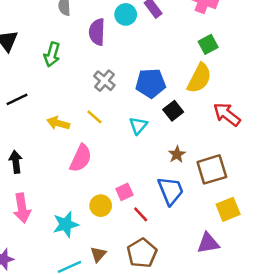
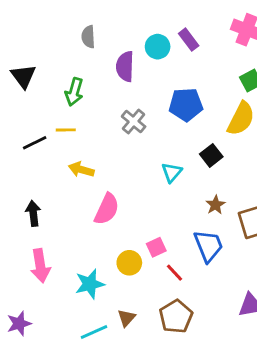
blue pentagon: (151, 83) -> (186, 105), moved
yellow line: (94, 117) -> (66, 130), moved, turned -42

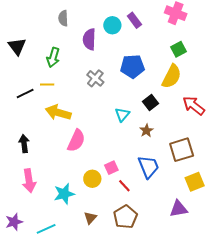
yellow arrow: (81, 170) -> (58, 113), size x1.4
brown star: (215, 205) -> (146, 131), moved
cyan line: (94, 332) -> (46, 229), moved

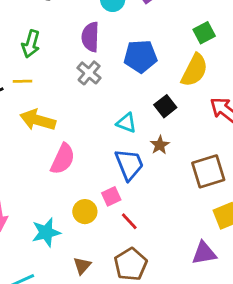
purple semicircle: (89, 39) -> (90, 37), moved
cyan triangle: (122, 115) -> (126, 123), turned -49
blue trapezoid: (148, 167) -> (129, 164), moved

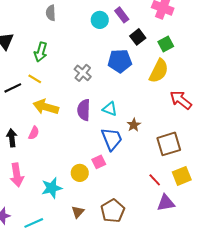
purple semicircle: (90, 37) -> (84, 110), moved
yellow line: (23, 81) -> (35, 79), turned 32
black square: (165, 106) -> (138, 37), moved
pink semicircle: (63, 159) -> (34, 133), moved, size x0.6
red line: (129, 221) -> (155, 180), moved

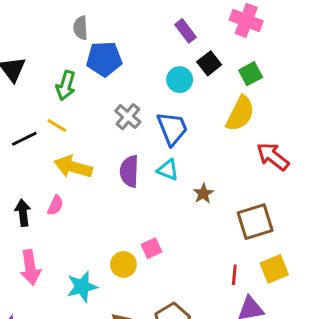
cyan circle: (100, 20) -> (180, 80), moved
blue pentagon: (120, 61) -> (104, 59), moved
blue trapezoid: (112, 139) -> (172, 128), moved
red line: (155, 180) -> (234, 275), turned 48

